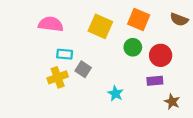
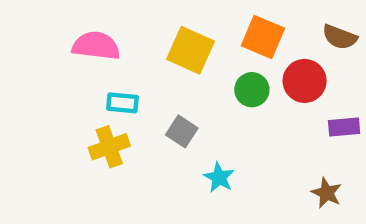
red circle: (161, 55) -> (305, 81), moved
gray square: (83, 69) -> (182, 131), moved
purple rectangle: (155, 81) -> (344, 127), moved

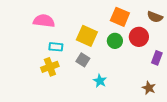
yellow square: (190, 50) -> (87, 36), moved
purple rectangle: (344, 127) -> (157, 58), turned -64

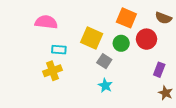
purple rectangle: (157, 58) -> (159, 70), moved
gray square: (83, 60) -> (104, 61), moved
brown star: (149, 88) -> (166, 93), moved

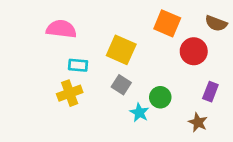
green circle: (121, 43) -> (160, 97), moved
gray square: (104, 61) -> (121, 85), moved
brown star: (166, 93) -> (198, 122), moved

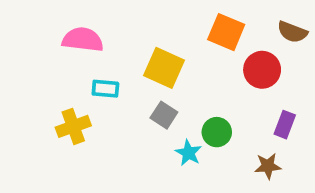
yellow cross: (70, 93) -> (73, 126), moved
brown star: (198, 122) -> (268, 166), turned -30

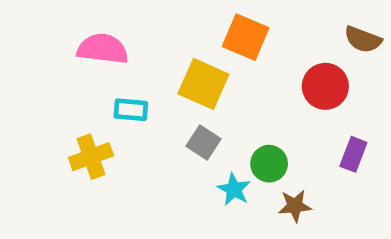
orange square: (226, 32) -> (246, 37), moved
brown star: (268, 166) -> (295, 206), moved

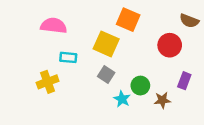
brown star: (295, 206) -> (162, 100), moved

